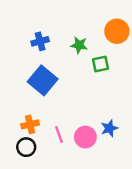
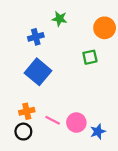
green star: (79, 45) -> (59, 19), moved
blue star: (109, 128) -> (98, 132), moved
pink line: (59, 135) -> (53, 120), turned -42

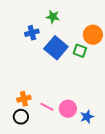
orange circle: (105, 28) -> (93, 35), moved
green square: (90, 57) -> (80, 51), turned 32
blue square: (38, 72) -> (56, 48), moved

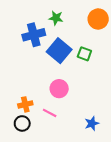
blue cross: (32, 33) -> (34, 35), size x1.5
orange circle: (93, 35) -> (98, 19), moved
pink circle: (68, 109) -> (59, 89), moved

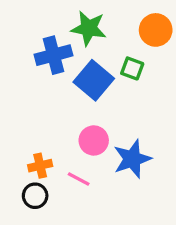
green star: (56, 18) -> (89, 28), size x1.5
green square: (84, 54) -> (132, 68), moved
blue star: (92, 123) -> (132, 159), moved, size x1.6

